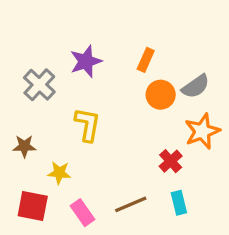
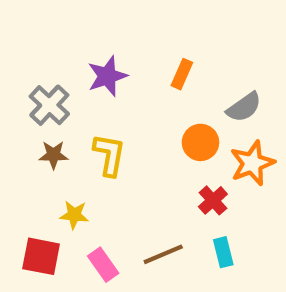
orange circle: (161, 95) -> (200, 142), moved
brown star: (24, 146) -> (53, 155), moved

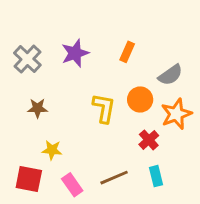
gray cross: (49, 105) -> (27, 59), moved
yellow L-shape: (109, 155) -> (104, 108), moved

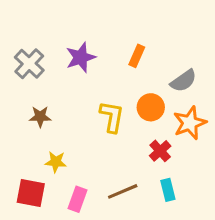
pink rectangle: (72, 185) -> (78, 199), turned 55

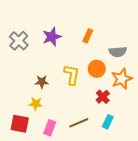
gray semicircle: (183, 81) -> (118, 52), turned 30
brown star: (40, 117) -> (42, 82), moved
cyan rectangle: (168, 190) -> (108, 122), turned 40

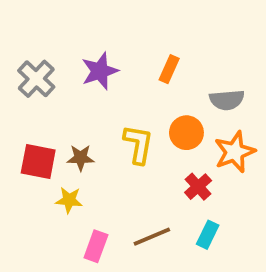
red square: (20, 124) -> (38, 162), moved

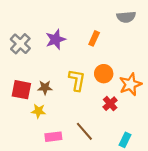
gray semicircle: (227, 100) -> (126, 17), moved
cyan rectangle: (208, 235) -> (125, 140), moved
brown line: (152, 237) -> (84, 131), turned 72
pink rectangle: (96, 246) -> (53, 137), turned 63

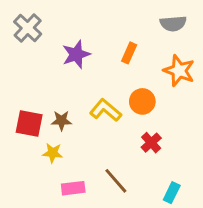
gray cross: (20, 44) -> (28, 28), moved
yellow L-shape: (77, 80) -> (106, 110), turned -60
orange star: (130, 84) -> (179, 71), moved, turned -30

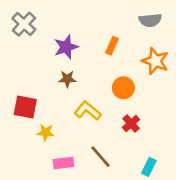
yellow L-shape: (106, 110) -> (88, 111), moved
brown star: (61, 121) -> (67, 79), moved

